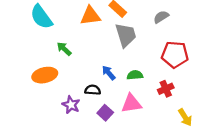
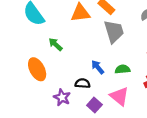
orange ellipse: (45, 75) -> (37, 69), turned 75
pink triangle: (131, 104) -> (119, 96), turned 48

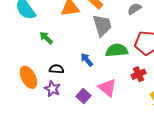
orange ellipse: (37, 69) -> (28, 77), moved
green semicircle: (123, 69) -> (117, 50), moved, size x1.5
black semicircle: (83, 83) -> (57, 69), moved

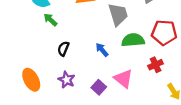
green arrow: (46, 38) -> (50, 20), moved
black semicircle: (57, 69) -> (63, 49), moved, turned -72
orange ellipse: (28, 77) -> (31, 80), moved

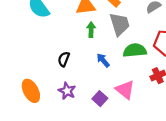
green arrow: (50, 20) -> (91, 30), moved, turned 48

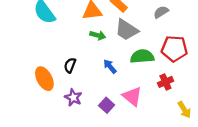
gray trapezoid: (120, 24) -> (127, 30), turned 140
green arrow: (91, 30) -> (98, 35), turned 104
orange ellipse: (31, 91) -> (44, 79), moved

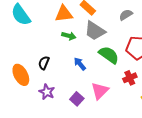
green semicircle: (142, 56) -> (109, 55), turned 40
pink triangle: (132, 96) -> (100, 91), turned 36

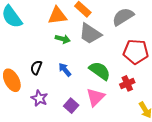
gray semicircle: (126, 15) -> (123, 17), size x1.5
green semicircle: (109, 55) -> (100, 71), moved
blue arrow: (80, 64) -> (65, 70), moved

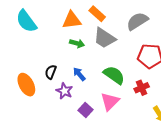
purple star: (39, 98) -> (64, 91), moved

